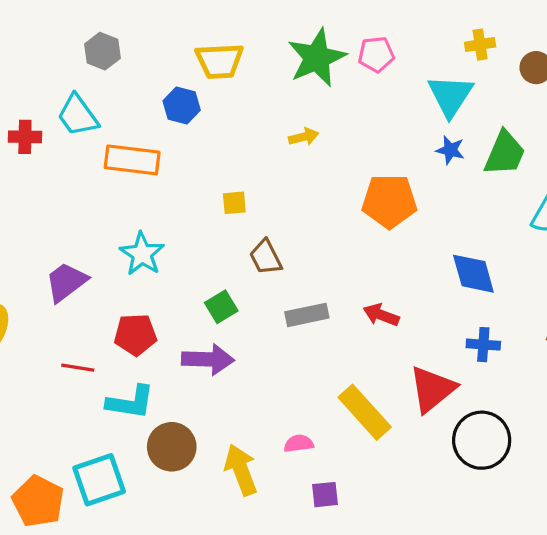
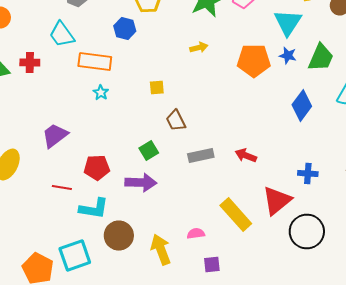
red cross: (25, 137) -> (30, 62), moved
orange pentagon: (389, 201) -> (254, 60), moved
cyan star: (142, 254) -> (101, 92), moved, size x0.6
blue diamond: (473, 274) -> (302, 106), moved, turned 52

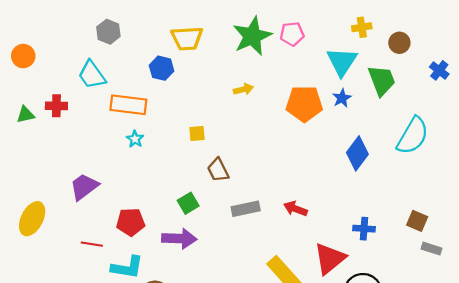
blue star: (288, 56) -> (342, 98), turned 30
green trapezoid: (321, 58) -> (382, 80), moved, turned -44

